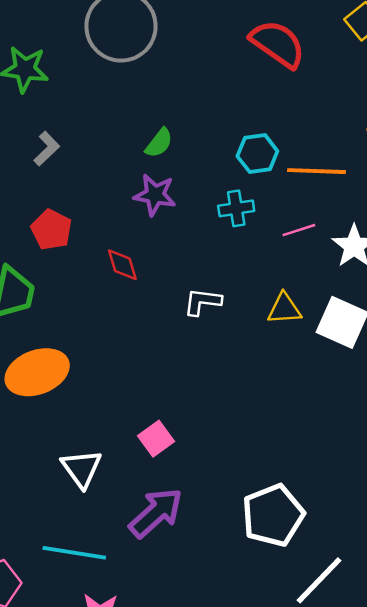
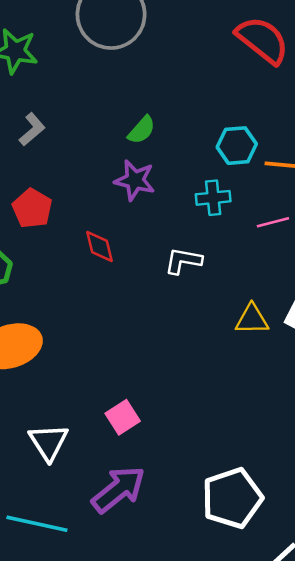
white L-shape: (203, 302) -> (183, 261), moved
yellow triangle: (284, 309) -> (252, 319), moved

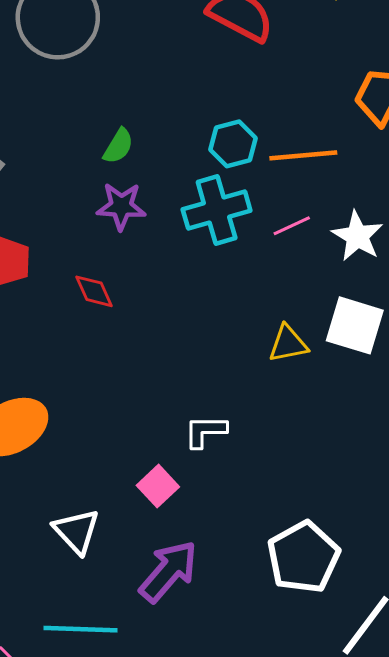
cyan cross: (213, 198) -> (217, 210), size x1.6
white L-shape: (183, 261) -> (205, 431), moved

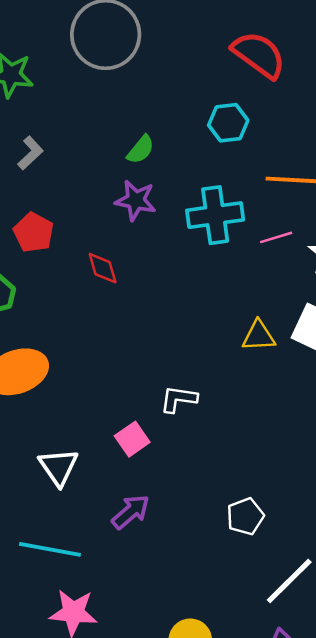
cyan hexagon: (233, 144) -> (228, 123), moved
white pentagon: (303, 557) -> (245, 516), size x0.6
purple arrow: (168, 571) -> (131, 512), size x0.7

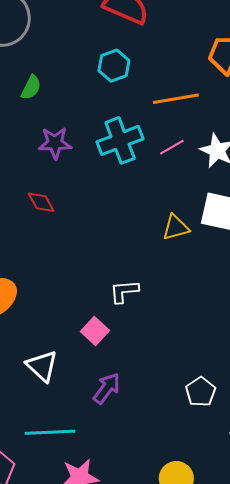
green semicircle: (141, 150) -> (31, 87), moved
white pentagon: (245, 516) -> (201, 392), moved

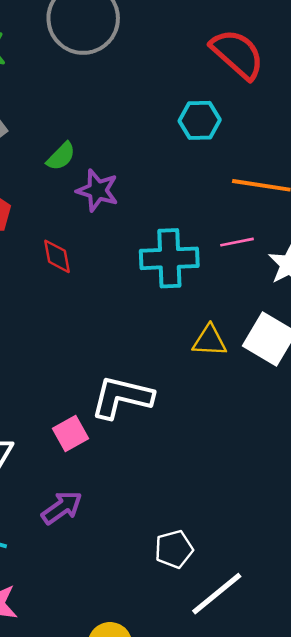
green semicircle: (31, 87) -> (61, 156), moved
cyan cross: (120, 140) -> (169, 258), moved
white L-shape: (124, 291) -> (122, 397), size x1.6

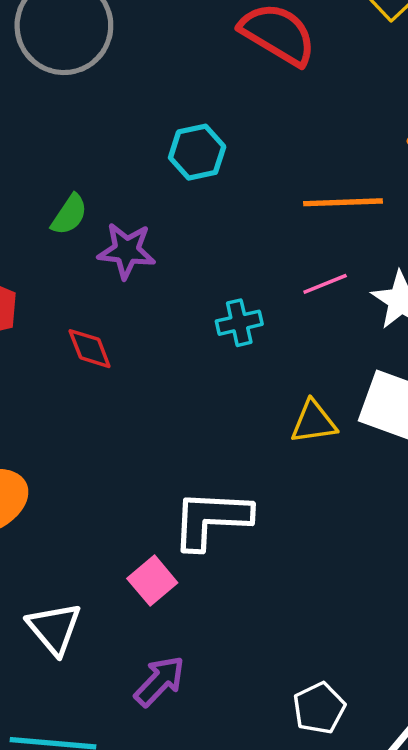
cyan hexagon: (200, 120) -> (197, 152), moved
cyan cross: (169, 258) -> (239, 323), size x0.6

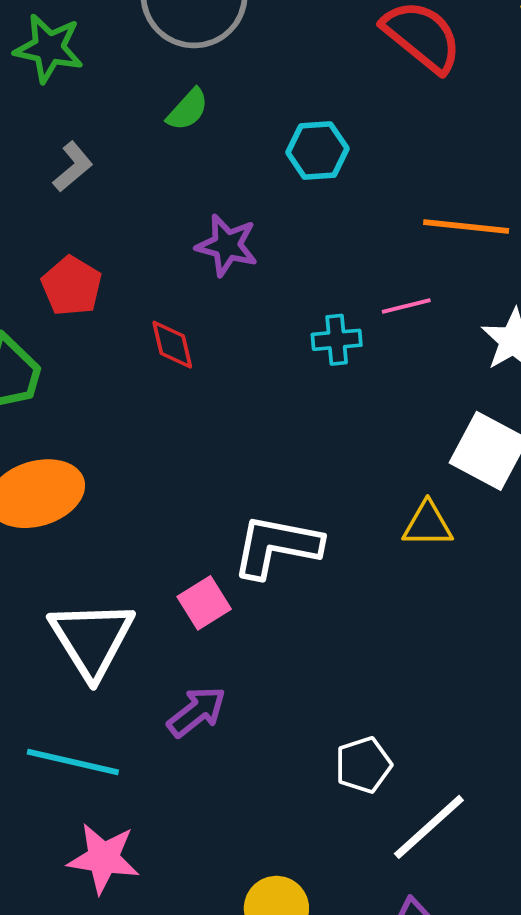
green semicircle: (69, 215) -> (188, 110), moved
pink line: (325, 284) -> (406, 306), moved
yellow triangle: (314, 422) -> (428, 524), moved
white triangle: (54, 628) -> (92, 639), size x1.4

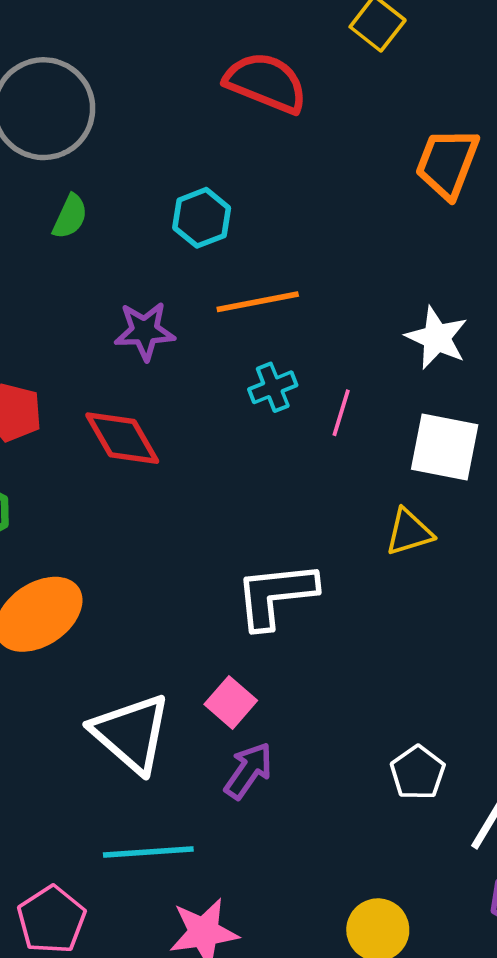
orange line: (466, 227) -> (258, 302), moved
pink line: (406, 306) -> (341, 413), moved, turned -42
red diamond: (172, 345) -> (122, 438), size x1.5
pink square: (204, 603) -> (231, 702), moved

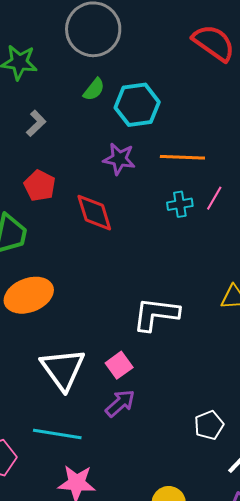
cyan hexagon: (202, 218) -> (137, 105), moved, size x1.4
pink line: (341, 413) -> (214, 198), moved

